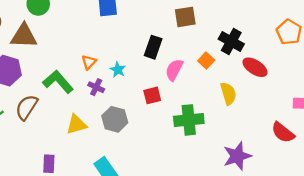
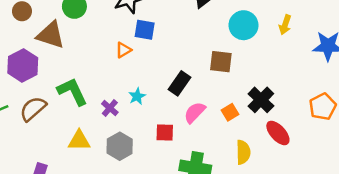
orange triangle: (89, 62) -> (124, 50), moved

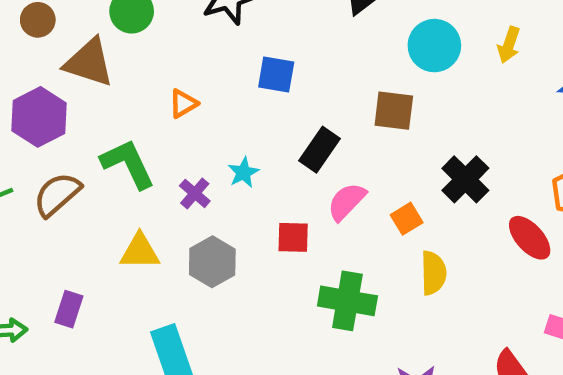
blue square: (145, 30) -> (276, 75), moved
orange triangle: (124, 50) -> (183, 104), moved
orange square: (230, 112) -> (407, 219), moved
red ellipse: (278, 133) -> (530, 238), moved

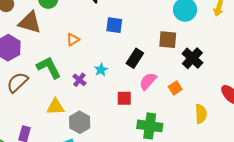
black cross: (465, 179) -> (192, 58), moved
gray hexagon: (212, 262) -> (80, 122), moved
yellow semicircle: (433, 273) -> (201, 114), moved

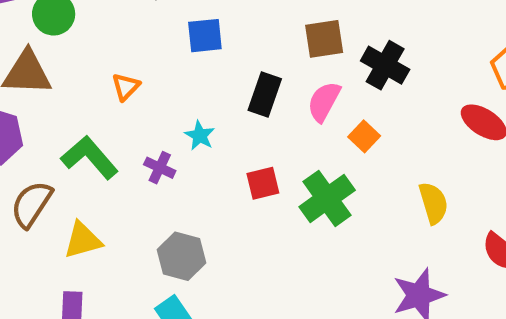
pink semicircle: (148, 81) -> (324, 102), moved
yellow triangle: (55, 107) -> (83, 240), moved
yellow semicircle: (201, 114) -> (433, 203), moved
green cross: (150, 126) -> (327, 198), moved, turned -30

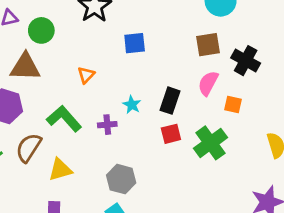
black rectangle: (265, 94) -> (170, 101), moved
orange square: (364, 136) -> (233, 105), turned -30
purple cross: (160, 168) -> (107, 125), turned -30

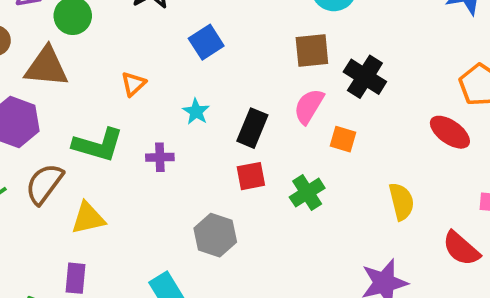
blue square: (135, 43) -> (206, 42), turned -30
cyan star: (132, 105) -> (196, 112), moved
green L-shape: (64, 119) -> (98, 145), turned 144
green cross: (210, 143) -> (307, 193), size x0.7
gray hexagon: (121, 179) -> (215, 235), moved

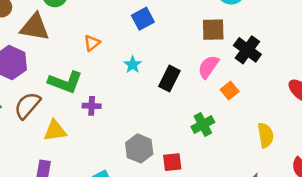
orange square: (343, 139) -> (230, 91), turned 30
purple cross: (160, 157) -> (92, 106), moved
red square: (251, 176) -> (172, 162), moved

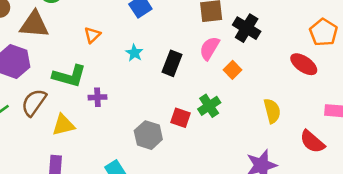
red square: (172, 162) -> (181, 118), moved, turned 30

